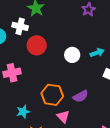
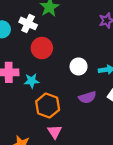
purple semicircle: (81, 96) -> (87, 97), moved
cyan star: (23, 112) -> (32, 81), moved

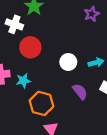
purple semicircle: (87, 97) -> (80, 92), turned -105

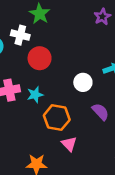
white circle: (68, 62) -> (83, 82), moved
purple semicircle: (80, 92) -> (100, 112), moved

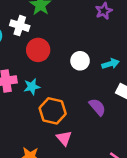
white circle: (83, 82) -> (80, 61), moved

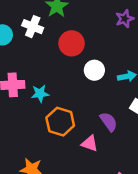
red circle: (38, 50) -> (72, 43), moved
pink triangle: (64, 138) -> (90, 143), moved, turned -35

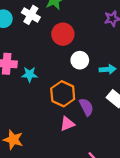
orange hexagon: (60, 122) -> (63, 94), moved
pink triangle: (90, 143) -> (67, 124), turned -49

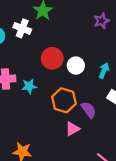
red circle: (63, 34) -> (52, 58), moved
cyan arrow: (108, 69) -> (104, 71), turned -56

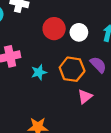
cyan star: (29, 86) -> (39, 72), moved
purple semicircle: (89, 110) -> (98, 65), moved

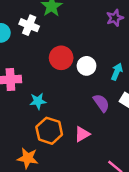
orange hexagon: (72, 69) -> (49, 131), moved

